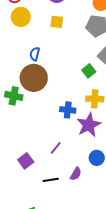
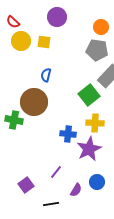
yellow square: (57, 22) -> (44, 42), moved
blue semicircle: (35, 54) -> (46, 75), moved
green square: (89, 71) -> (89, 95), size x1.5
purple semicircle: (76, 174) -> (76, 190), moved

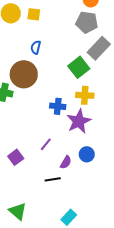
black line: (51, 204) -> (53, 179), moved

